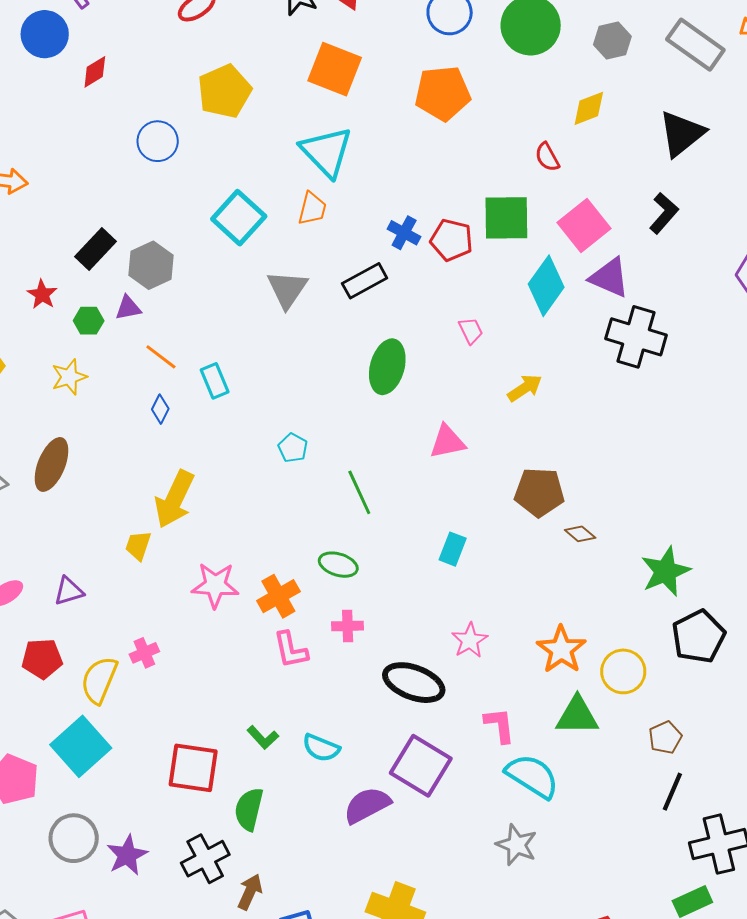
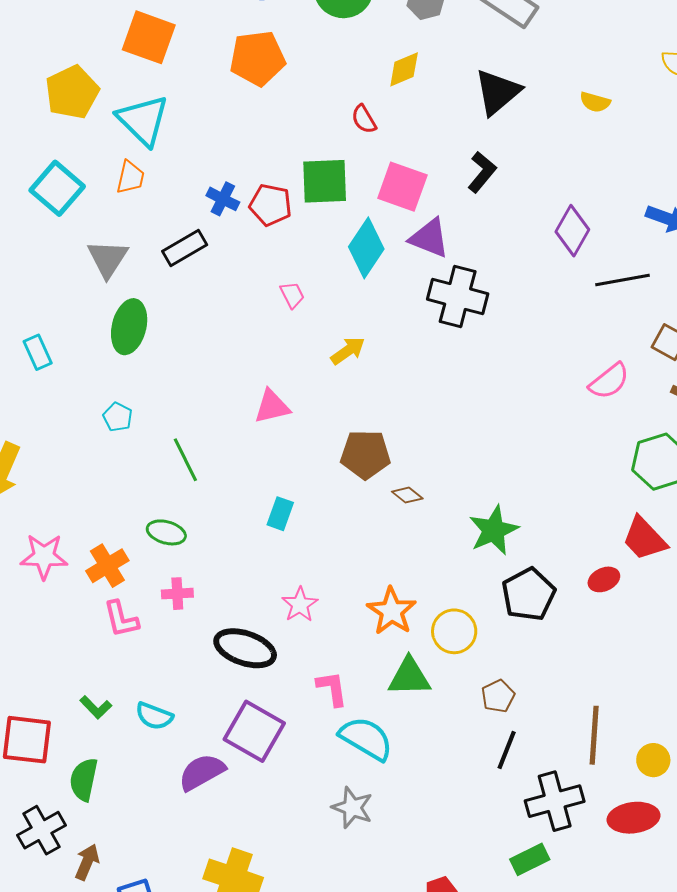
yellow pentagon: (225, 91) -> (72, 92), moved
pink square: (584, 225) -> (402, 187), turned -30
green ellipse: (387, 367) -> (129, 327), moved

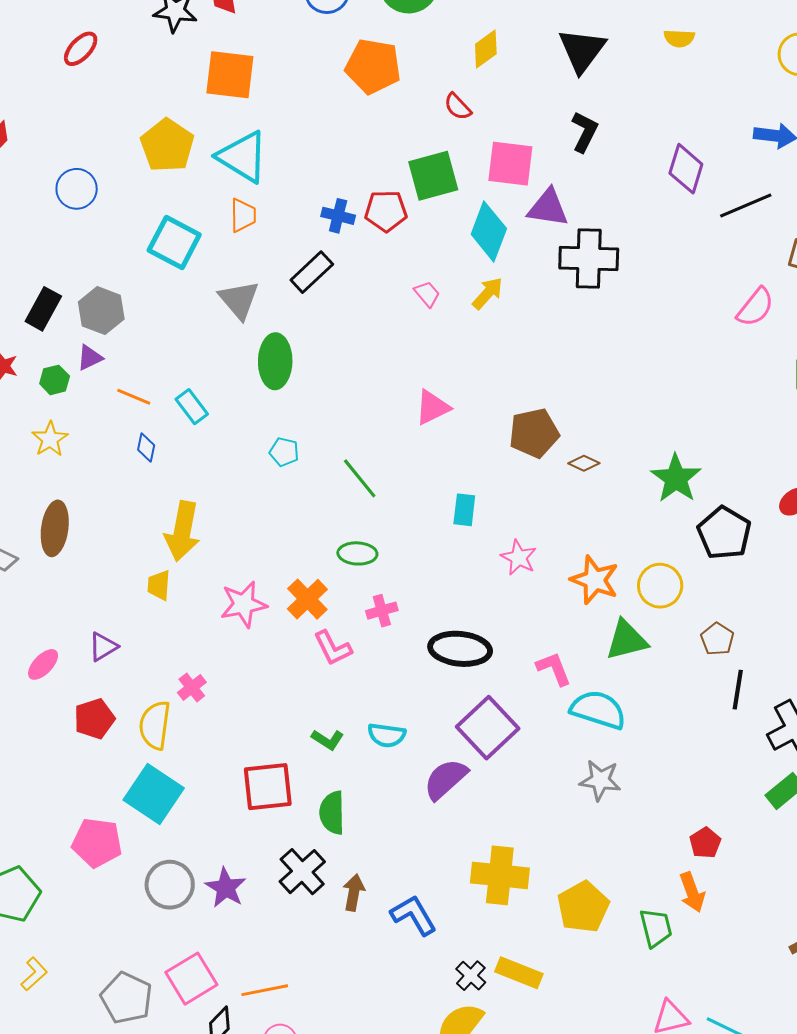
orange pentagon: (257, 58) -> (373, 66), moved, turned 30
yellow arrow: (348, 351) -> (488, 293), moved
pink star: (300, 605) -> (519, 558), moved
purple square: (254, 731) -> (488, 728), turned 30

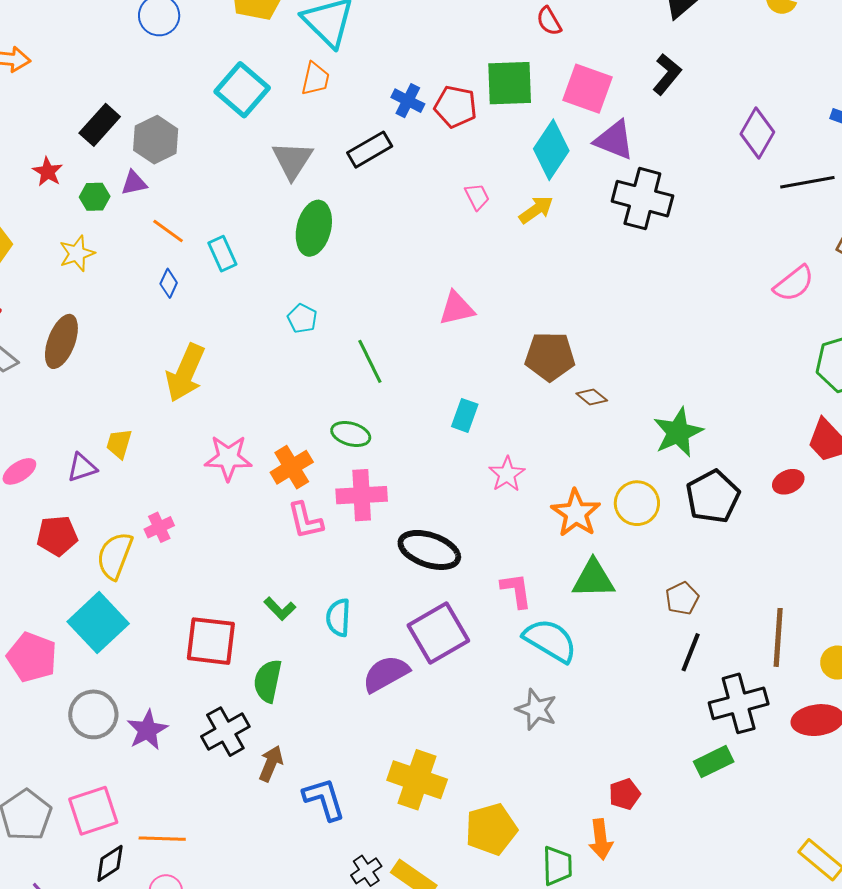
yellow trapezoid: (159, 585) -> (119, 444), moved
yellow circle: (660, 586) -> (637, 503), moved
pink cross: (382, 611) -> (362, 495), size x1.6
cyan semicircle: (387, 735) -> (338, 618), turned 72

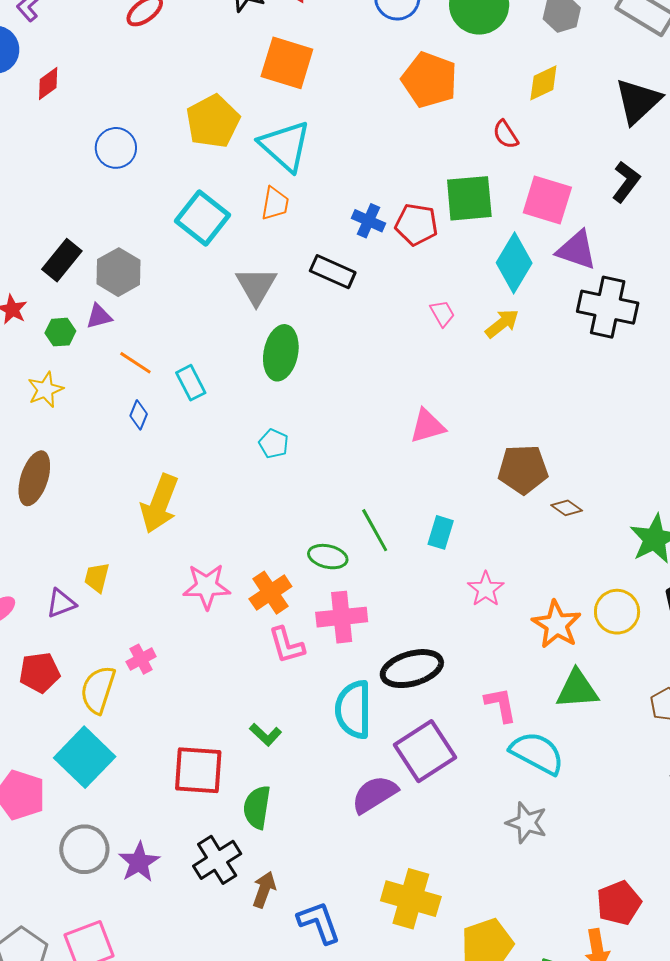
black rectangle: (370, 150) -> (333, 272), turned 57
green line: (370, 361) -> (375, 530), moved
black ellipse: (429, 550) -> (412, 669), turned -32
cyan semicircle: (338, 618) -> (353, 710), moved, size x1.5
red pentagon: (625, 794) -> (619, 903), size x1.4

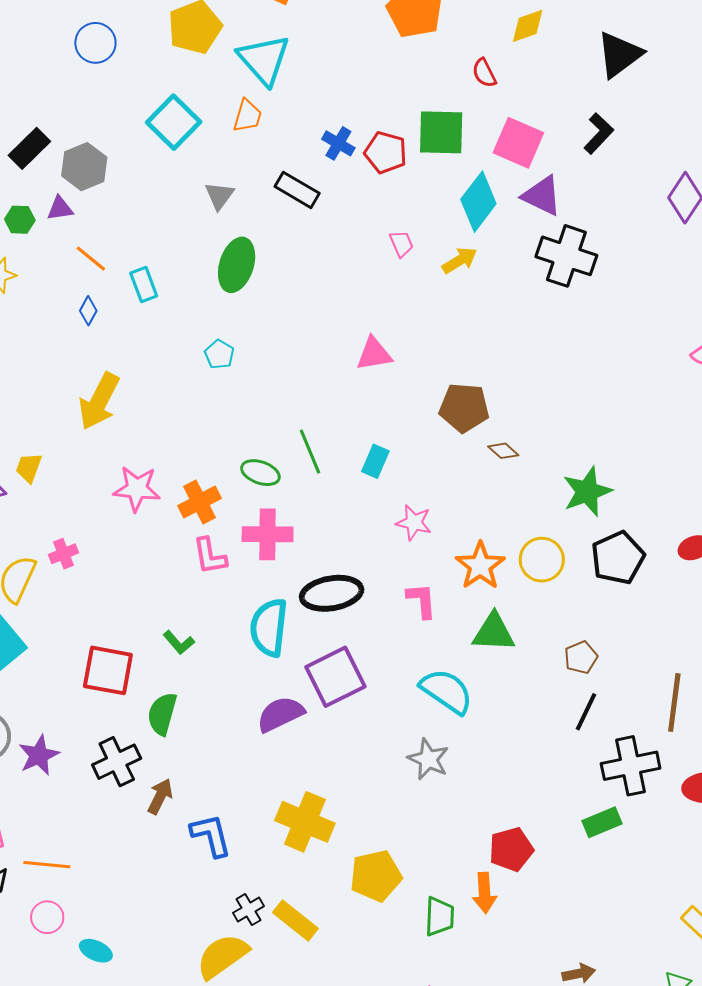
gray triangle: (256, 286) -> (219, 196), size x0.7
pink star: (486, 589) -> (414, 523), turned -30
pink L-shape: (501, 705) -> (422, 600), moved

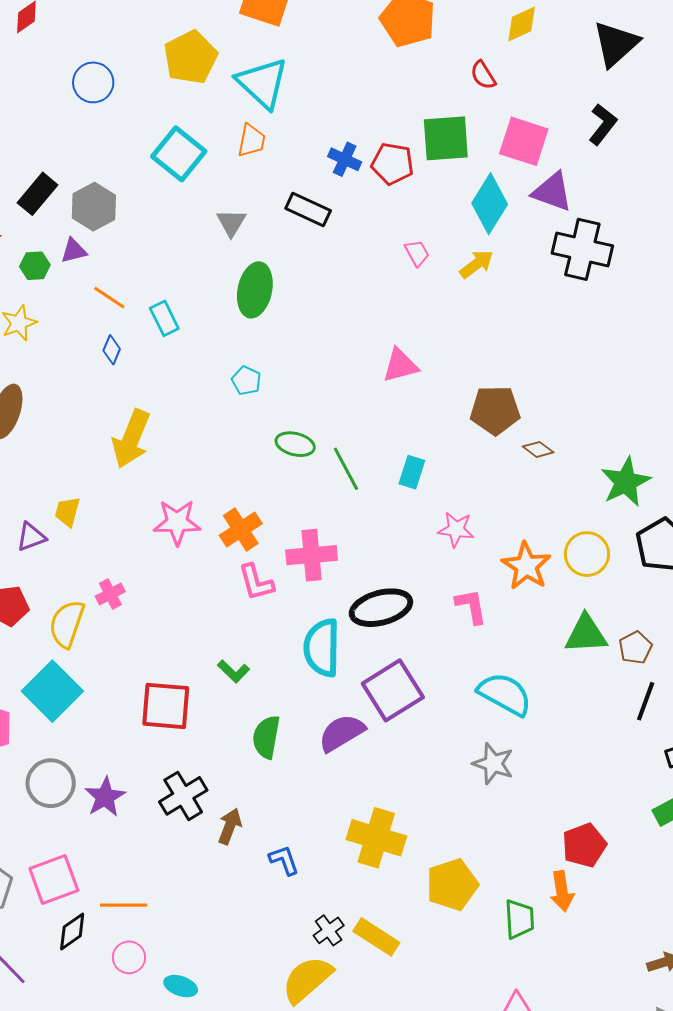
green ellipse: (260, 473) -> (295, 444), moved
green triangle: (494, 632) -> (586, 634), moved
green semicircle: (162, 714) -> (266, 737), moved
blue L-shape: (211, 835) -> (284, 860), size x0.7

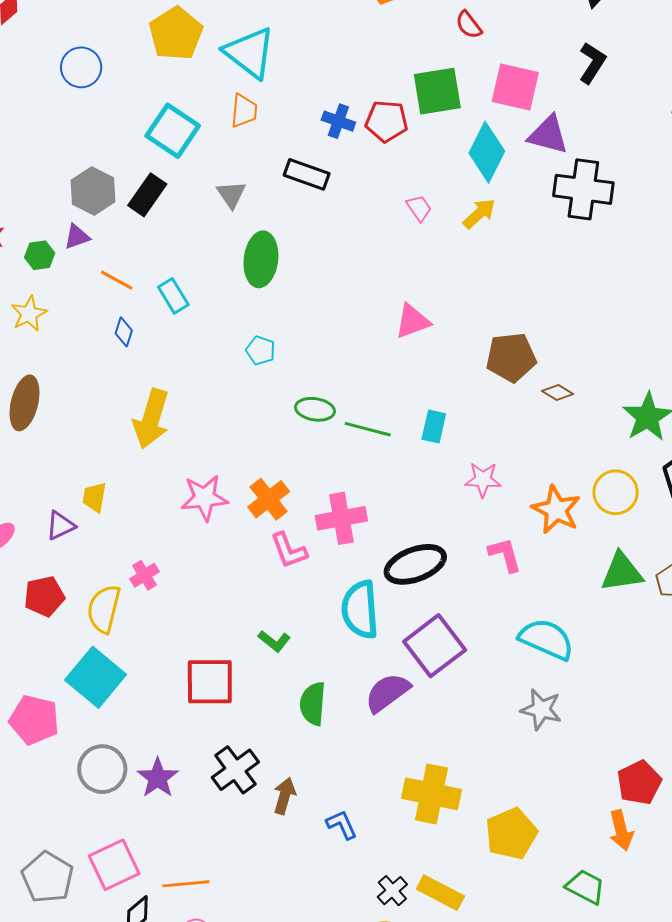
black rectangle: (37, 194) -> (147, 195), moved
green line: (346, 469) -> (368, 429), turned -42
green trapezoid: (519, 919) -> (585, 887), moved, turned -54

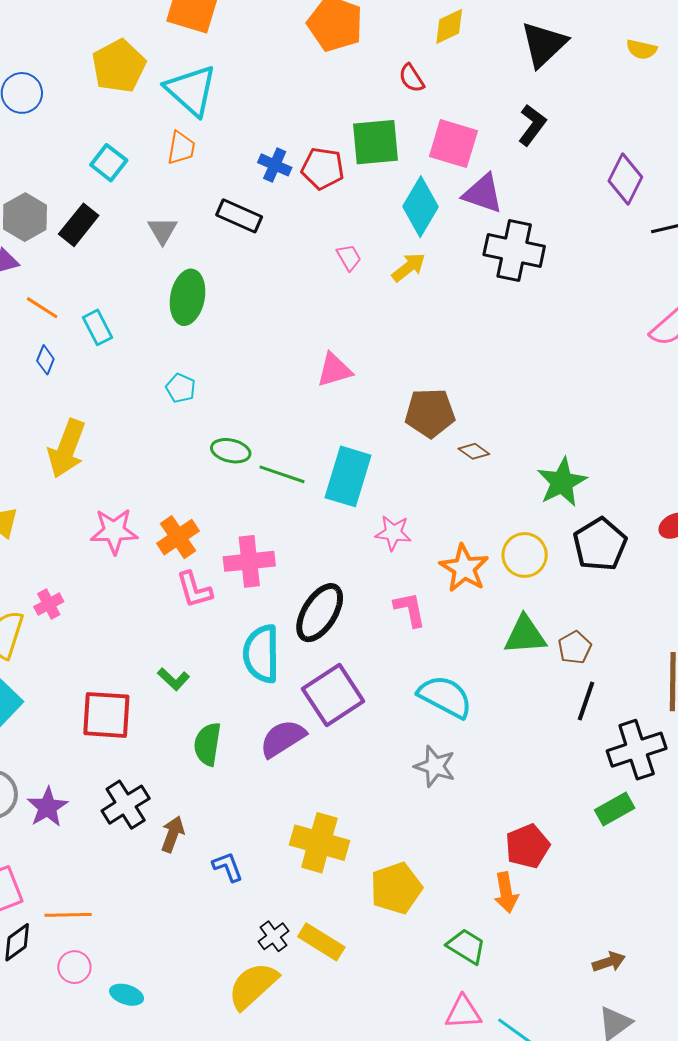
cyan square: (173, 131) -> (109, 163), size x0.7
cyan rectangle: (434, 427) -> (348, 476), size x1.8
black ellipse: (415, 564) -> (320, 613), turned -42

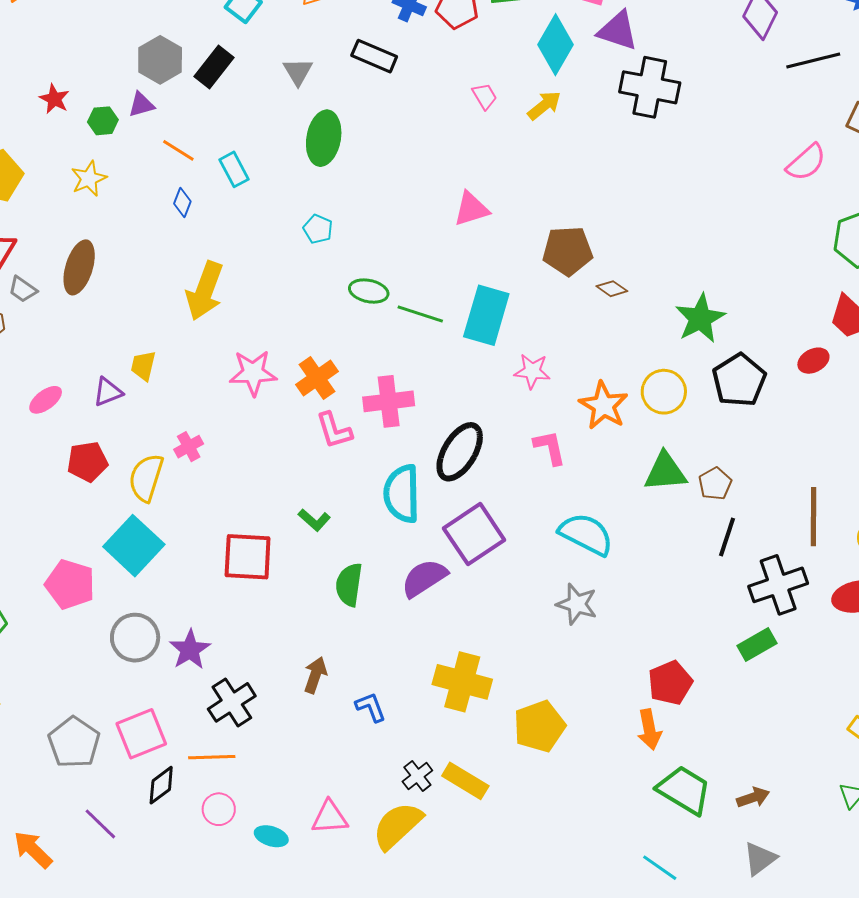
black cross: (126, 805) -> (232, 702), moved
green trapezoid: (466, 946) -> (684, 790), moved, size x1.4
pink triangle: (463, 1012) -> (330, 817), moved

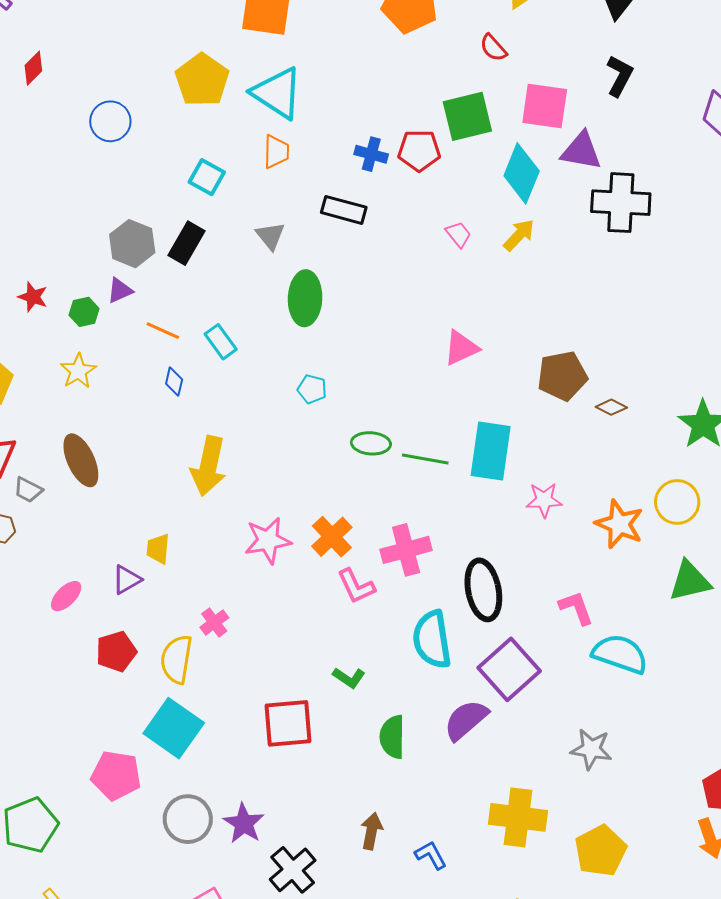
brown ellipse: (79, 267) -> (81, 460), turned -34
pink L-shape: (550, 448) -> (576, 608), moved
black ellipse: (460, 452) -> (483, 590), turned -34
gray star: (577, 604) -> (591, 749), moved

